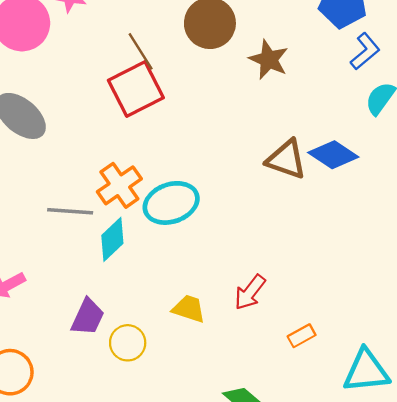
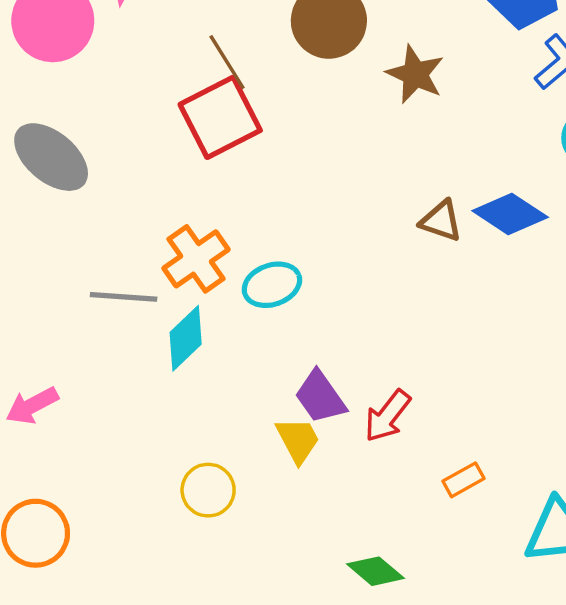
brown triangle: (286, 159) -> (441, 221), size x0.7
cyan ellipse: (171, 203) -> (272, 285), size x0.7
yellow trapezoid: (189, 309) -> (298, 440), turned 44
purple trapezoid: (88, 317) -> (320, 397), moved, turned 120

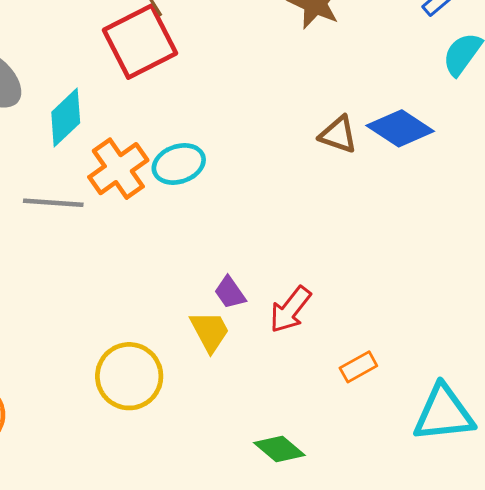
cyan ellipse: (272, 285) -> (179, 164), moved
cyan diamond: (186, 338) -> (66, 118), moved
purple trapezoid: (320, 397) -> (230, 293), size x0.7
yellow circle: (208, 490) -> (129, 376), size x1.4

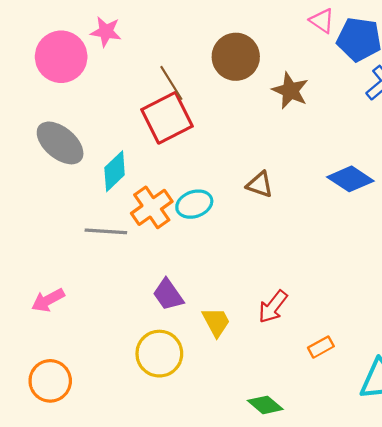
brown triangle: (338, 135) -> (260, 184), moved
purple trapezoid: (230, 293) -> (168, 295), moved, size x1.4

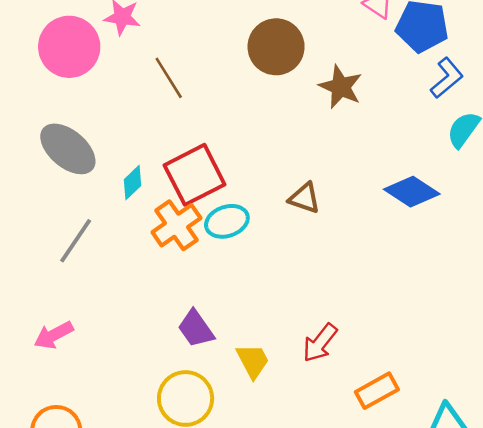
brown line: (171, 83) -> (169, 78), moved
red square: (167, 118) -> (195, 175), moved
cyan diamond: (115, 171) -> (133, 183), size x0.7
gray line: (106, 231) -> (76, 241), moved, turned -60
orange rectangle: (321, 347) -> (377, 391), size x1.4

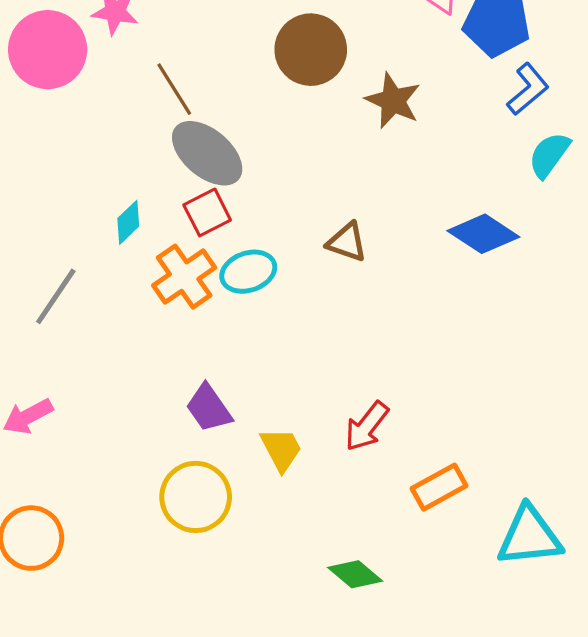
gray ellipse: (68, 149) -> (207, 153), moved
red square: (195, 175) -> (207, 212), size x0.6

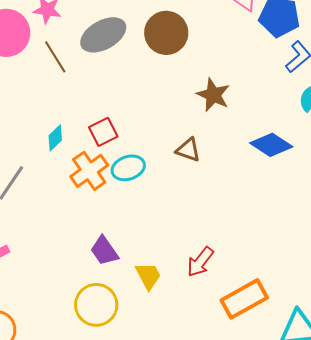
brown line: (174, 89) -> (55, 57), moved
brown star: (393, 101) -> (213, 95), moved
gray ellipse: (207, 153) -> (103, 35), moved, turned -69
orange rectangle: (439, 487) -> (244, 299), size x1.4

